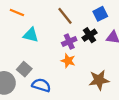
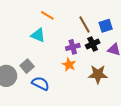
orange line: (17, 12) -> (47, 15), moved
brown line: (65, 16) -> (85, 24), moved
brown star: (99, 80) -> (98, 74), moved

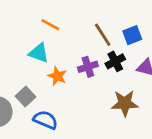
orange star: (69, 65) -> (57, 76), moved

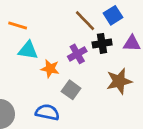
orange line: (50, 25) -> (18, 26), moved
black cross: (115, 61) -> (102, 43), turned 30
gray square: (26, 97) -> (71, 90), moved

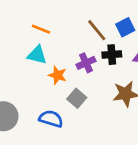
orange line: (18, 26) -> (41, 29), moved

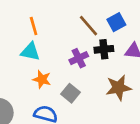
orange line: (41, 29) -> (34, 26), turned 54
orange star: (58, 75) -> (42, 79), moved

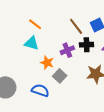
orange line: (34, 26) -> (35, 24), turned -40
orange star: (42, 79) -> (47, 63), moved

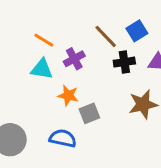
purple cross: (67, 50) -> (74, 59), moved
gray square: (60, 76) -> (89, 113), turned 32

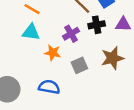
purple cross: (74, 59) -> (71, 34), moved
gray square: (89, 113) -> (79, 65), moved

